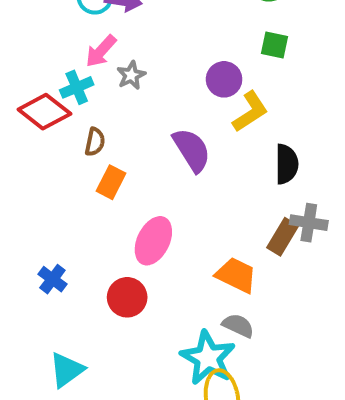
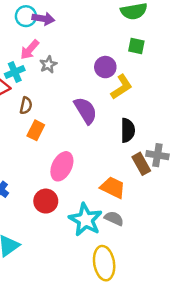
black semicircle: (287, 164) -> (128, 130), moved
brown rectangle: (283, 237) -> (141, 164), turned -60
cyan star: (208, 358) -> (85, 220), moved

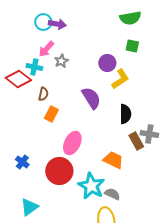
cyan cross: (15, 72) -> (34, 67), turned 35
red circle: (46, 201) -> (59, 171), size x1.4
gray semicircle: (114, 218) -> (112, 194), moved

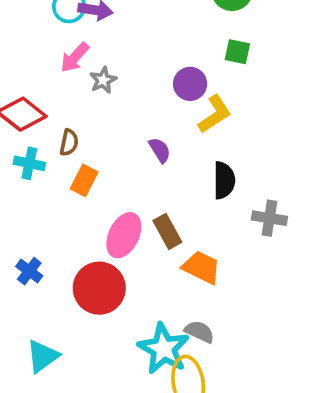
cyan cross: (34, 67) -> (29, 163), moved
purple semicircle: (91, 98) -> (160, 150), size x0.6
brown rectangle: (136, 141) -> (167, 231), moved
cyan star: (91, 186) -> (164, 349), moved

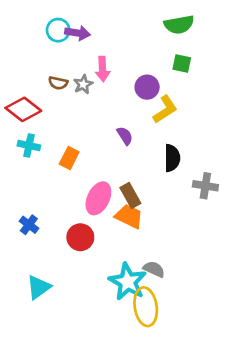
pink arrow: (75, 57) -> (103, 69), moved, turned -45
brown semicircle: (69, 143) -> (58, 83), moved, turned 90
orange trapezoid: (201, 267) -> (129, 216), moved
red circle: (99, 288) -> (80, 237), size x0.7

